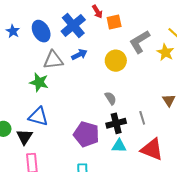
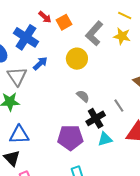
gray triangle: (53, 60) -> (17, 76), turned -40

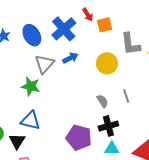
gray L-shape: (94, 34) -> (130, 44), turned -65
gray line: (119, 106) -> (126, 96), moved

